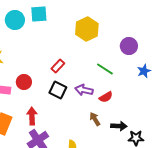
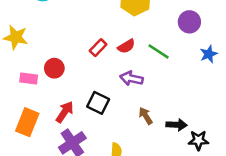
black square: (58, 90) -> (98, 103), moved
red semicircle: (106, 97) -> (126, 46), moved
red arrow: (32, 116) -> (65, 112), turned 36

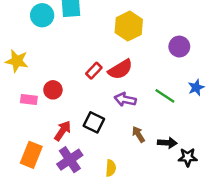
red semicircle: (126, 46) -> (120, 69), size x1.5
green line: (159, 51) -> (165, 96), moved
blue star: (209, 54) -> (196, 87), moved
orange rectangle: (27, 122) -> (31, 155), moved

